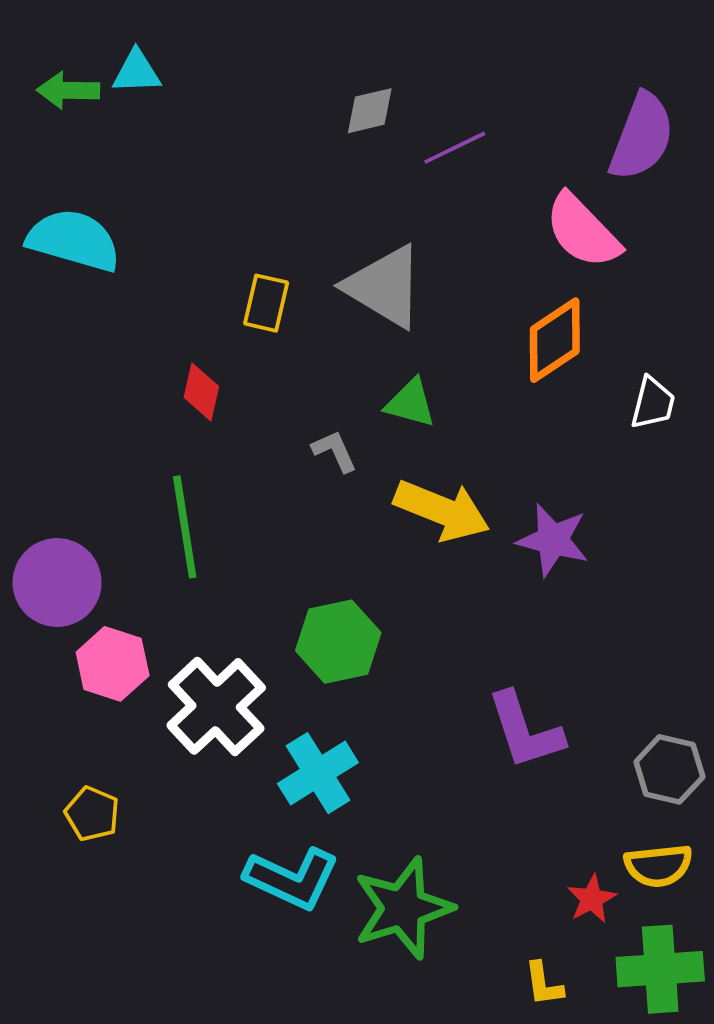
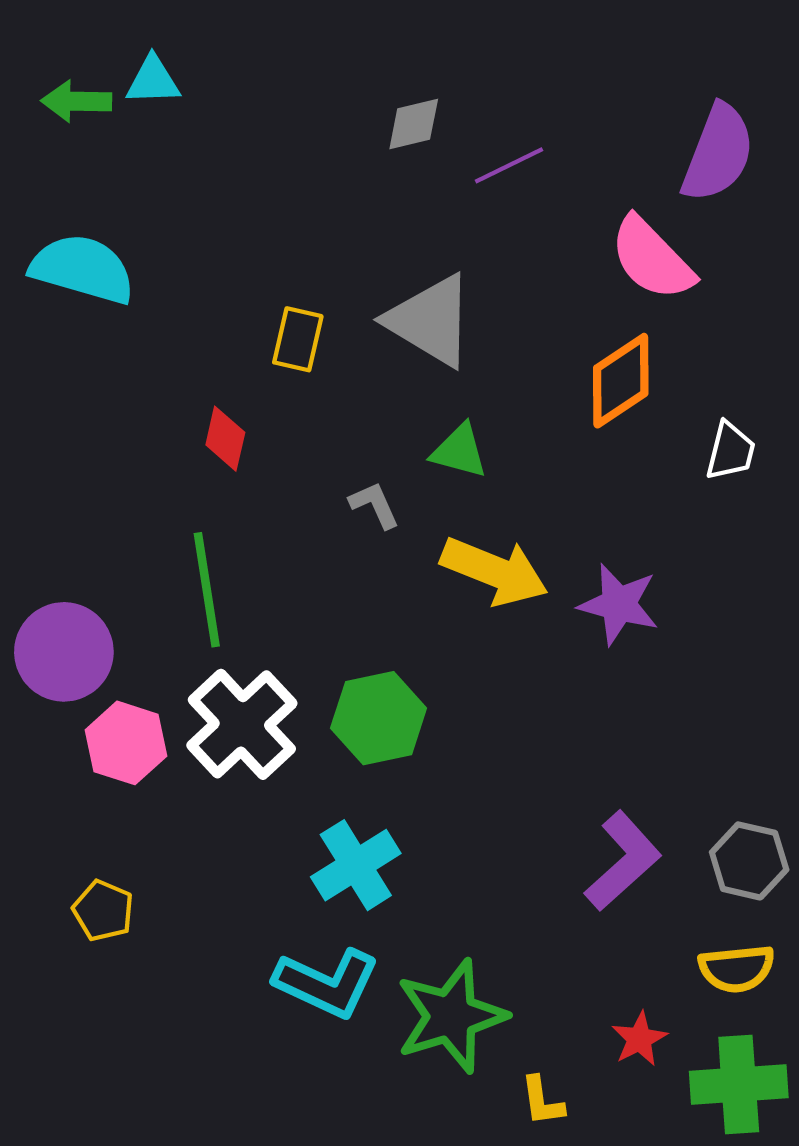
white cross: (216, 706) -> (242, 724), moved
purple L-shape: (525, 731) -> (623, 861), moved, turned -114
red star: (592, 899) -> (639, 1039), moved
yellow L-shape: (544, 984) -> (542, 1101), moved

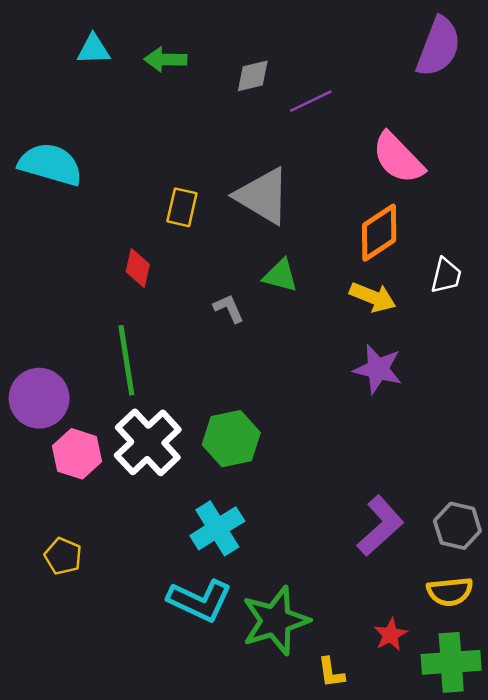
green arrow: (76, 101) -> (165, 59), moved
purple semicircle: (718, 153) -> (439, 47), moved
yellow arrow: (494, 571) -> (373, 297), moved, size x0.7

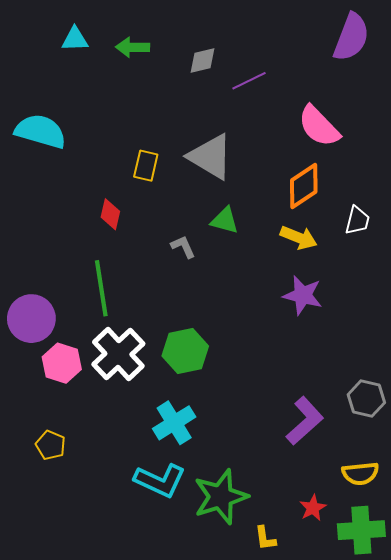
gray hexagon: (457, 526) -> (366, 399), moved

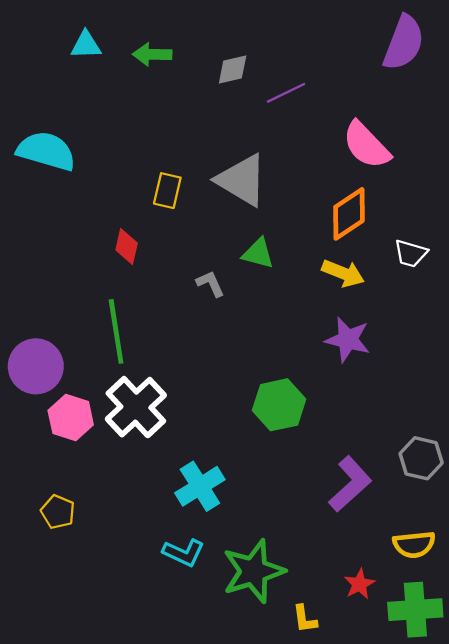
white trapezoid: (357, 220) -> (411, 253), turned 92
green hexagon: (185, 351) -> (279, 405), moved
cyan L-shape: (160, 481) -> (184, 553), size x0.7

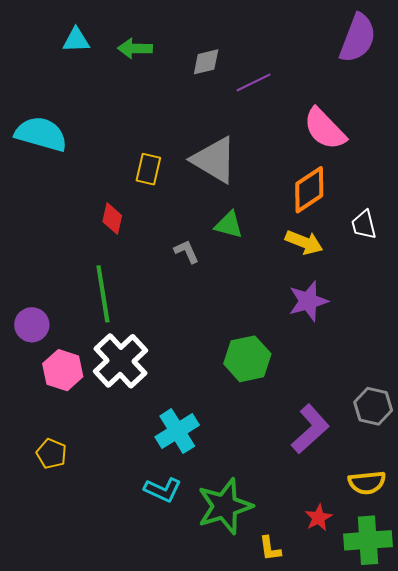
white trapezoid: (411, 253) -> (364, 225), turned 60
purple star: (348, 340) -> (308, 301), turned -30
purple circle: (36, 366) -> (32, 325), size x0.7

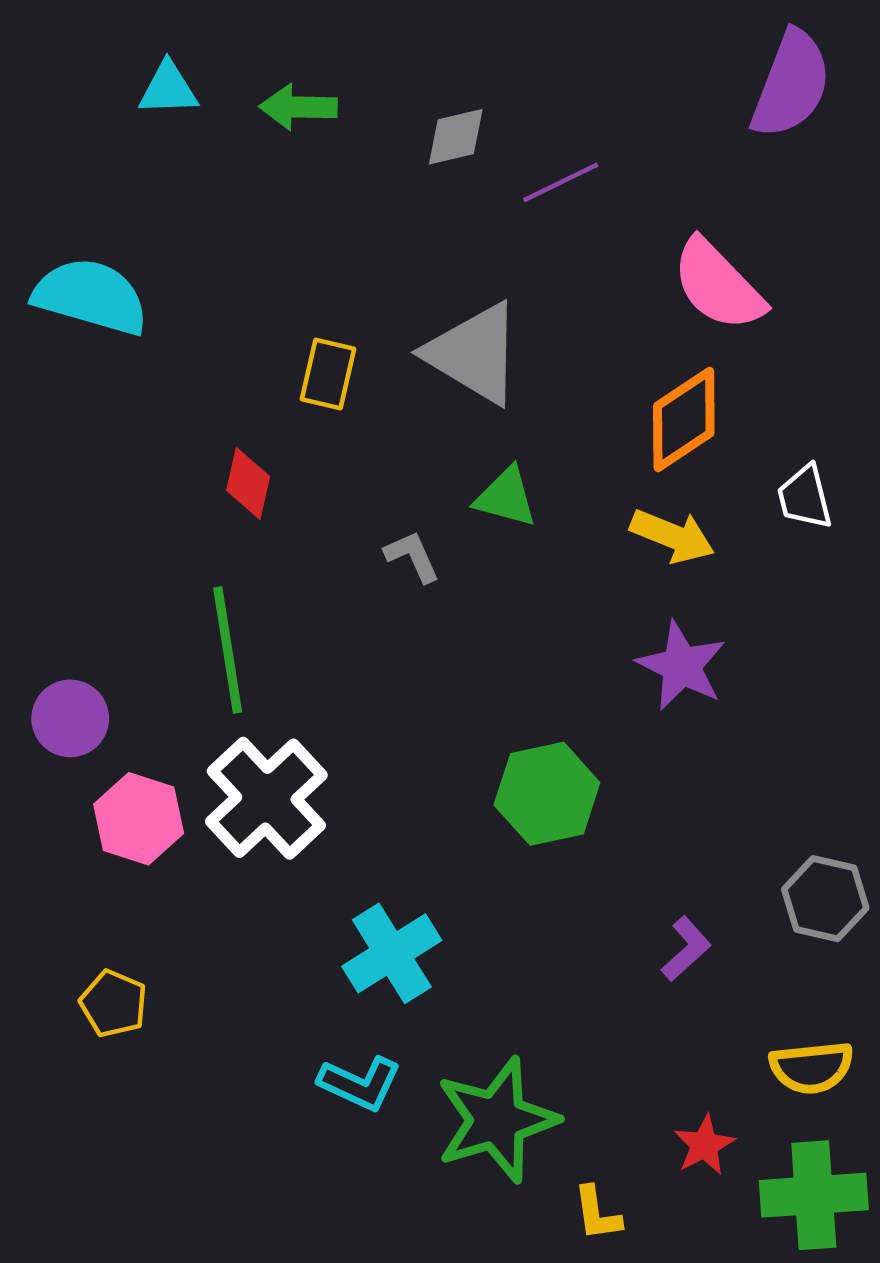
purple star: (308, 301) -> (682, 666), turned -30
purple L-shape: (310, 429) -> (686, 949), size x0.6

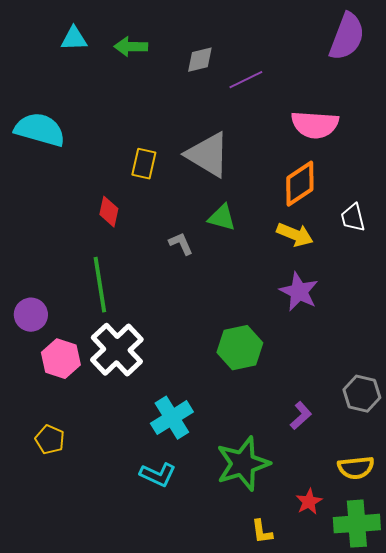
pink semicircle: (718, 285) -> (315, 125), turned -42
green star: (497, 1120) -> (243, 464), moved

